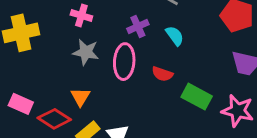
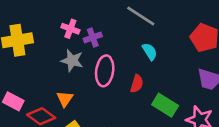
purple cross: (138, 26) -> (93, 37), moved
red semicircle: (162, 74) -> (137, 84), turned -96

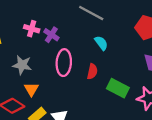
purple cross: (93, 37) -> (51, 35), turned -32
gray star: (72, 61) -> (22, 65), moved

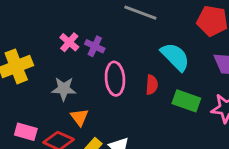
pink cross: (32, 29) -> (69, 42), turned 32
cyan semicircle: (101, 43) -> (175, 57), moved, size x1.6

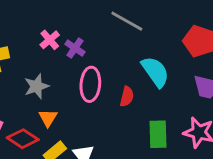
gray star: (64, 89) -> (36, 86), turned -30
green rectangle: (186, 101) -> (158, 134), moved, turned 60

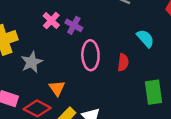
cyan semicircle: (155, 72) -> (145, 38), size x0.7
gray star: (36, 86) -> (32, 62), moved

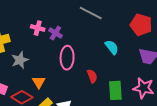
pink cross: (51, 21) -> (38, 28), turned -32
red semicircle: (123, 62) -> (92, 76), moved, turned -32

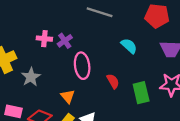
purple cross: (55, 33) -> (65, 41), turned 32
orange triangle: (39, 82) -> (68, 96), moved

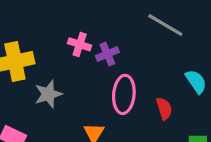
red semicircle: (113, 81) -> (164, 108), moved

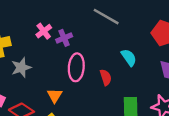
pink cross: (80, 44) -> (44, 31), turned 35

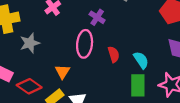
purple cross: (64, 38) -> (97, 17), moved, turned -35
cyan semicircle: (129, 58) -> (141, 60), moved

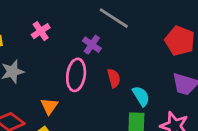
red semicircle: (114, 54) -> (114, 78), moved

